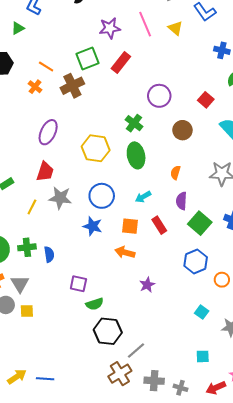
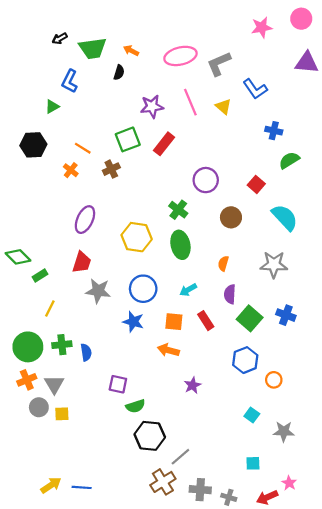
brown cross: (72, 86) -> (111, 169), size x0.7
yellow line: (32, 207) -> (50, 308), moved

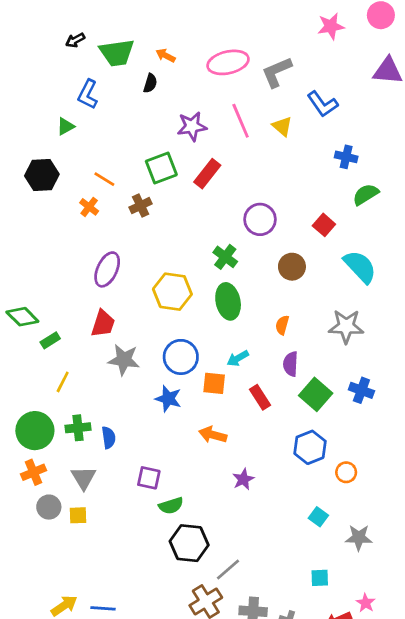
orange square: (174, 322) -> (214, 383), moved
gray triangle: (54, 384) -> (84, 478), moved

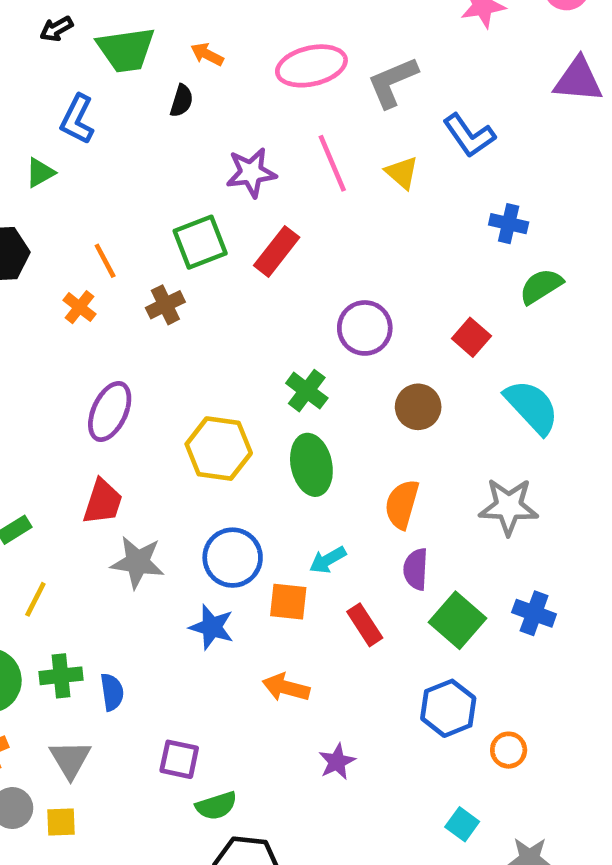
orange line: (104, 179) -> (105, 261), turned 30
orange semicircle: (282, 325) -> (402, 504), size x1.5

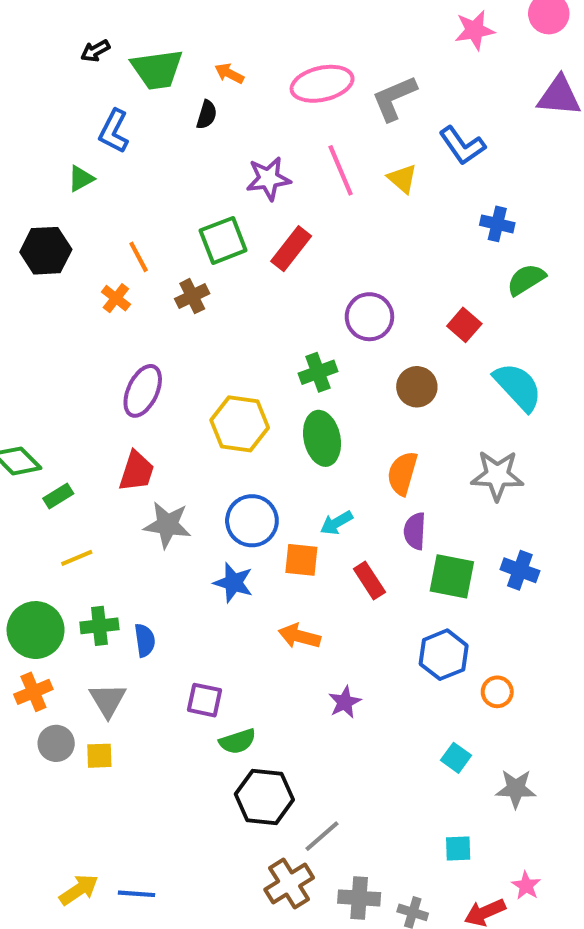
green cross: (307, 391) -> (318, 372), turned 33
yellow line: (35, 599) -> (77, 558), turned 40
green square: (458, 620) -> (452, 576), turned -30

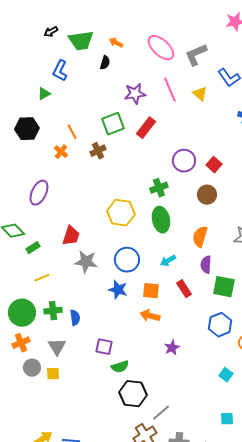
pink ellipse: (322, 84) -> (161, 48), turned 56
red square: (464, 325) -> (214, 165), moved
purple ellipse: (143, 391) -> (39, 193), moved
orange square: (301, 560) -> (151, 291), moved

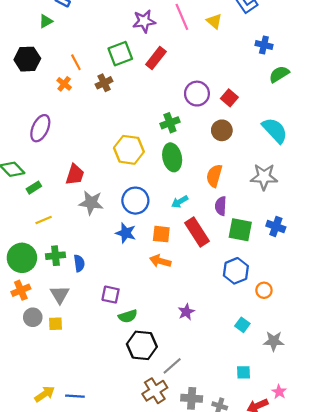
red rectangle: (184, 289) -> (197, 232), size x1.5
purple star: (172, 348) -> (186, 312), moved

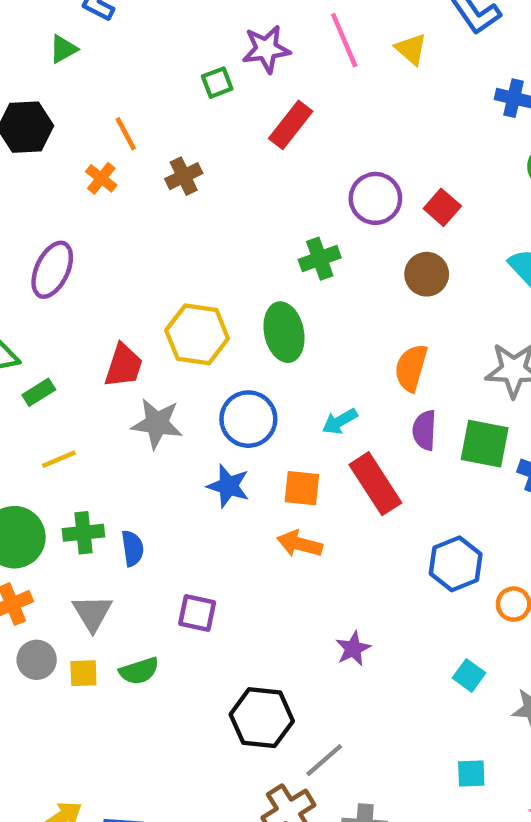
green square: (120, 54) -> (217, 83), moved, size x0.6
yellow hexagon: (129, 150) -> (197, 334), moved
green ellipse: (172, 157) -> (284, 332), moved
green square: (240, 230) -> (485, 444), moved
green semicircle: (128, 316) -> (139, 671), moved

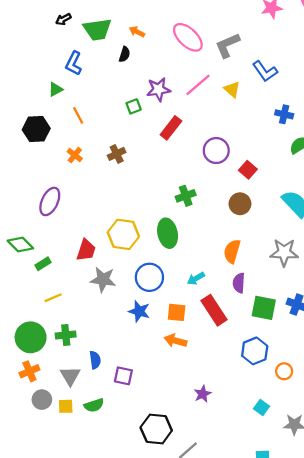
pink line: (344, 40) -> (198, 85), turned 72
orange line: (126, 134) -> (78, 115), moved
purple circle: (375, 198) -> (216, 151), moved
green square: (485, 444) -> (264, 308), moved
blue semicircle: (132, 548) -> (95, 360), moved

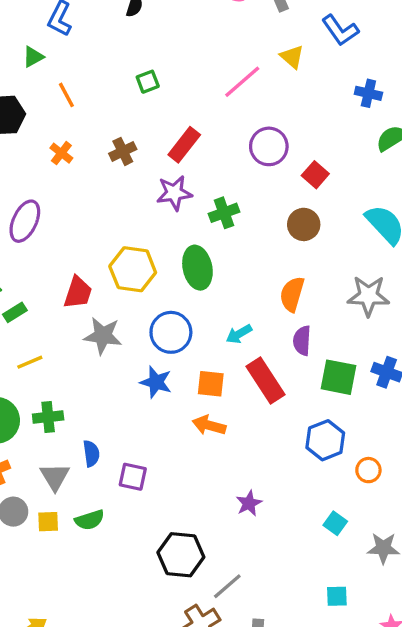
pink line: (198, 85) -> (242, 82), moved
purple star: (158, 89) -> (174, 193), moved
red rectangle: (171, 128) -> (184, 145), moved

